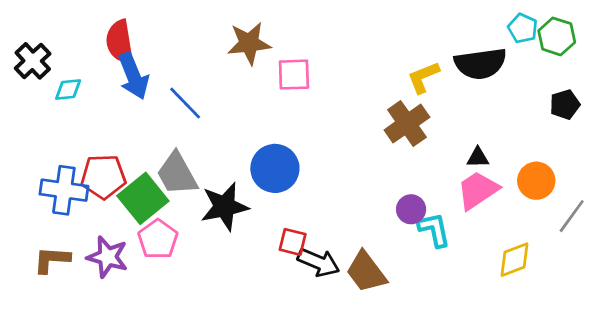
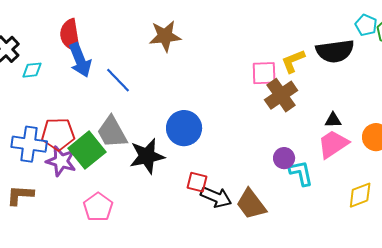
pink square: (294, 75) -> (264, 73), moved
pink pentagon: (158, 239) -> (98, 207), moved
purple star: (108, 257) -> (61, 161), moved

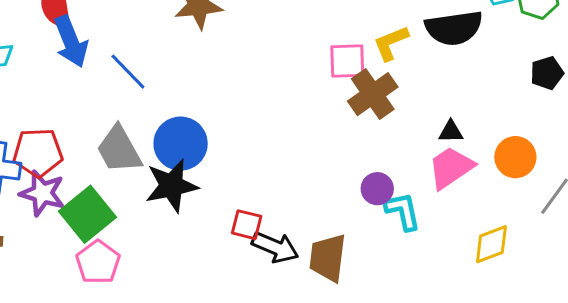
blue circle: (184, 128) -> (181, 144), moved
green square: (87, 150) -> (87, 214), moved
brown trapezoid: (251, 204) -> (328, 258), turned 44

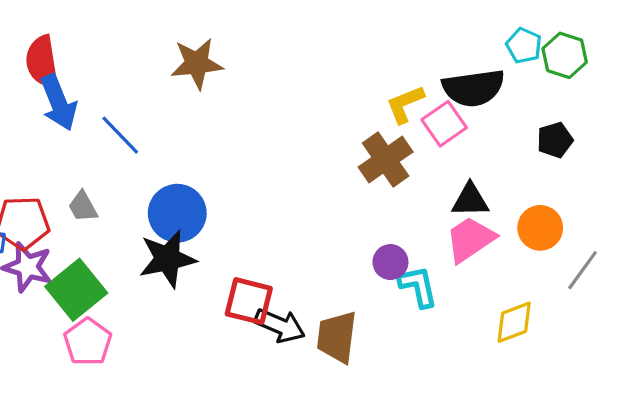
pink square: (347, 61) -> (444, 124), moved, turned -33
black pentagon: (547, 73) -> (555, 140), moved
black triangle: (451, 132) -> (470, 200), size x1.4
gray trapezoid: (119, 150) -> (83, 207), moved, size x0.6
red square: (247, 225) -> (249, 301), size x1.4

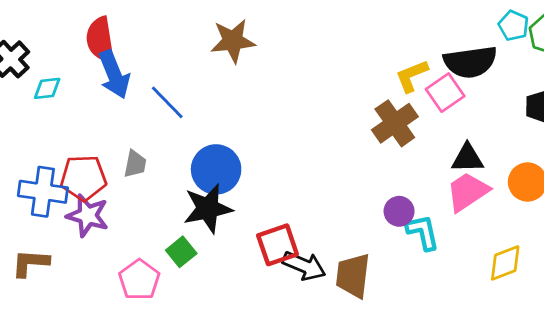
gray trapezoid: (83, 207) -> (135, 164), turned -140
green square: (76, 290) -> (181, 252), moved, size x0.6
red square: (249, 301) -> (278, 245), turned -33

